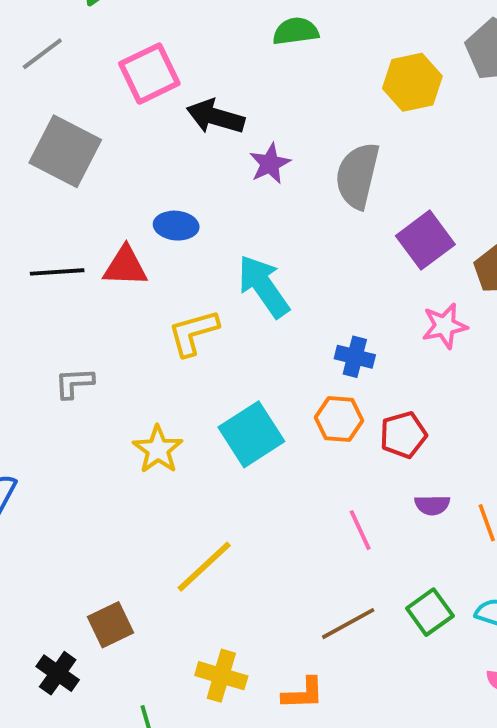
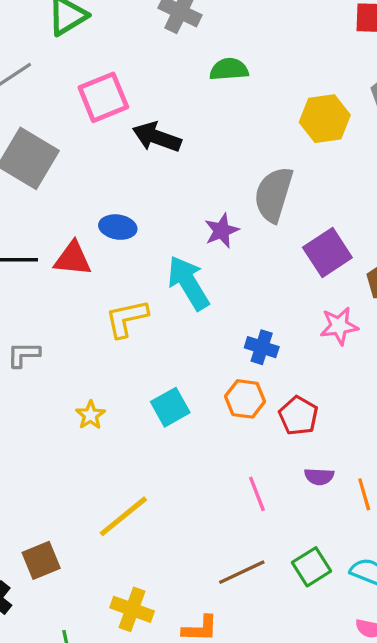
purple star: (270, 164) -> (222, 231), moved
cyan square: (251, 434) -> (170, 407), size x0.7
red pentagon: (403, 435) -> (298, 416), turned -30
yellow star: (158, 450) -> (90, 415), size x0.7

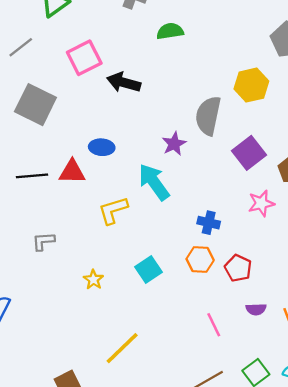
yellow hexagon: (325, 119) -> (251, 85), moved

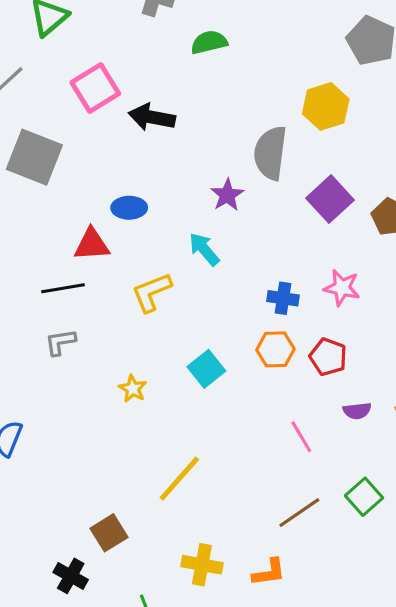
black line: (32, 176) -> (63, 288), moved
cyan arrow: (154, 182) -> (204, 249), size x0.7
pink star: (261, 203) -> (342, 288), moved, turned 30

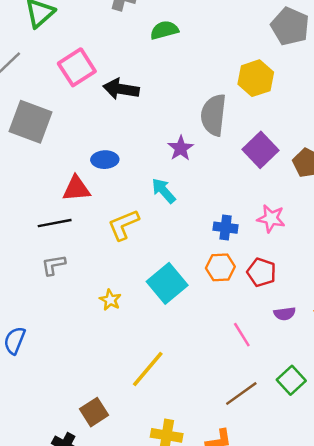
cyan square: (206, 369) -> (167, 283), size x1.4

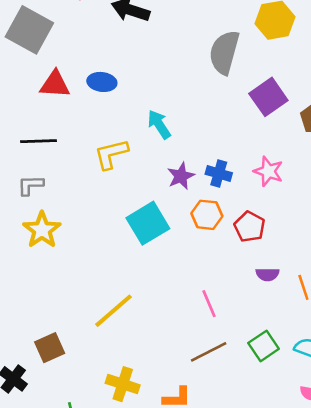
purple star: (181, 148) -> (181, 176), moved
red triangle: (76, 189) -> (55, 84), moved
yellow star: (110, 300) -> (42, 230), moved, size x1.6
pink line: (242, 335) -> (209, 304), moved

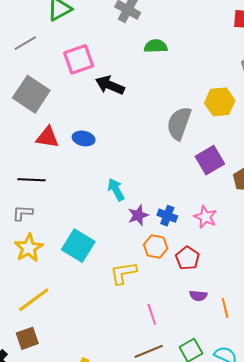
cyan arrow: (159, 124) -> (116, 190), moved
yellow L-shape: (111, 154) -> (123, 273), moved
cyan square: (148, 223) -> (78, 246), moved, turned -32
yellow line: (113, 311) -> (34, 300), moved

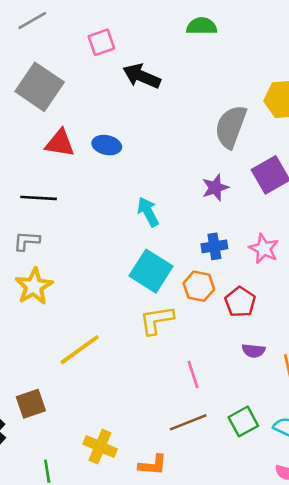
pink square: (79, 59) -> (101, 42), size x0.7
purple star: (138, 215) -> (215, 188), moved
blue cross: (167, 216) -> (214, 246), turned -30
cyan square: (78, 246) -> (151, 271), moved
yellow line: (34, 300) -> (80, 350), moved

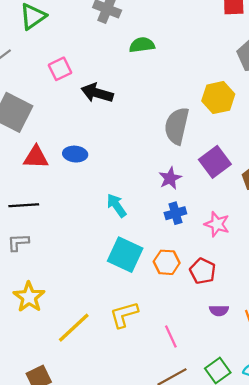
blue cross: (214, 246) -> (175, 213), moved
yellow star: (34, 286) -> (29, 297), moved
yellow L-shape: (157, 320) -> (124, 315), moved

